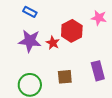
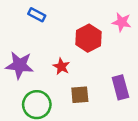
purple star: (30, 41) -> (20, 65), moved
red star: (53, 43) -> (61, 66), moved

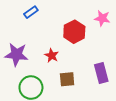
blue rectangle: (37, 15) -> (31, 12), turned -64

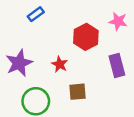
purple star: (16, 54) -> (19, 63), turned -30
purple rectangle: (101, 73) -> (117, 65), moved

